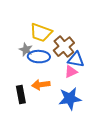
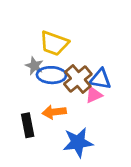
brown cross: (64, 47) -> (78, 79), moved
blue star: (70, 99) -> (78, 142), moved

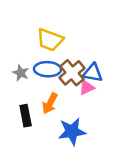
gray star: (34, 66) -> (21, 73), moved
orange arrow: (54, 112) -> (50, 103), turned -55

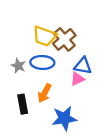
brown cross: (72, 73) -> (64, 39), moved

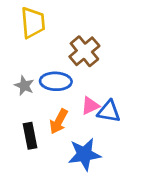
yellow trapezoid: (45, 36) -> (33, 23), moved, turned -115
blue triangle: (83, 66) -> (109, 111), moved
pink triangle: (77, 79) -> (90, 106), moved

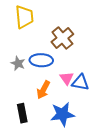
pink triangle: (90, 106) -> (67, 78), turned -40
black rectangle: (30, 136) -> (22, 113), moved

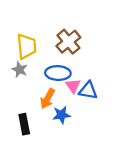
yellow trapezoid: (24, 17) -> (27, 46), moved
blue ellipse: (41, 60) -> (58, 73), moved
blue star: (62, 114) -> (61, 115), moved, size x0.7

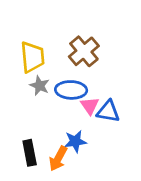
gray star: (20, 70) -> (40, 86), moved
orange arrow: (47, 99) -> (58, 159), moved

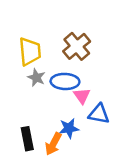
blue triangle: (108, 111) -> (99, 114), moved

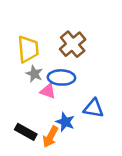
pink triangle: (82, 96) -> (48, 91), moved, turned -35
blue star: (69, 128) -> (65, 122), turned 30
black rectangle: (27, 139) -> (26, 132), turned -50

